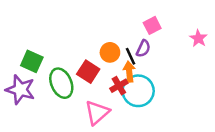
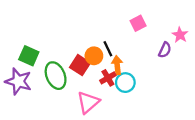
purple semicircle: (143, 49) -> (165, 50), moved
orange circle: (110, 52) -> (94, 56), moved
black line: (130, 56) -> (108, 49), moved
cyan circle: (138, 91) -> (125, 83), size x0.7

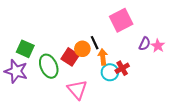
pink square: (138, 23) -> (121, 20), size x1.6
pink star: (180, 35) -> (158, 46), moved
red cross: (108, 78) -> (122, 68), moved
pink triangle: (88, 102) -> (77, 90), turned -30

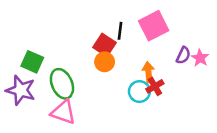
black line: (95, 43) -> (120, 31), moved, turned 32
red square: (70, 57) -> (105, 45), moved
orange arrow: (103, 57) -> (148, 72), moved
pink triangle: (77, 90) -> (63, 112), moved, turned -30

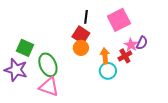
black line: (120, 31) -> (86, 17), moved
pink star: (200, 58) -> (131, 45), moved
orange arrow: (148, 72) -> (105, 56), moved
red cross: (155, 86) -> (125, 56), moved

